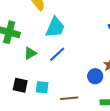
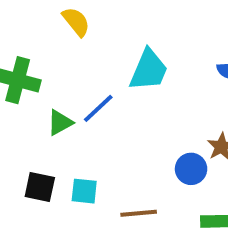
cyan trapezoid: (55, 27) -> (149, 70), moved
blue line: (57, 54) -> (98, 108), moved

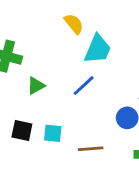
yellow semicircle: (76, 22) -> (74, 24), moved
blue line: (98, 108) -> (84, 86), moved

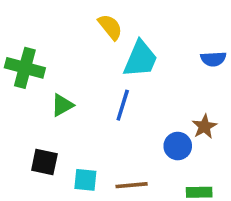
blue line: (84, 86) -> (123, 105), turned -30
cyan square: (53, 133) -> (85, 180), moved

